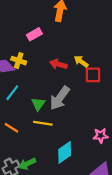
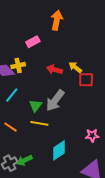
yellow cross: (19, 61) -> (18, 66), turned -32

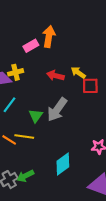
orange arrow: (57, 20) -> (49, 37), moved
yellow line: (39, 123) -> (24, 136), moved

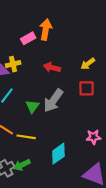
yellow arrow: (78, 73) -> (88, 64), moved, turned -72
red square: (90, 86) -> (87, 88), moved
yellow line: (24, 136) -> (26, 137), moved

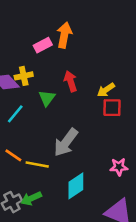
yellow arrow: (88, 64) -> (106, 90), moved
red arrow: (52, 68) -> (71, 81), turned 56
gray arrow: (53, 101) -> (66, 142), moved
green triangle: (32, 106) -> (47, 98), moved

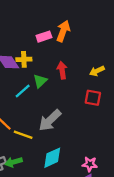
yellow arrow: (106, 90) -> (97, 71), moved
cyan line: (15, 114) -> (23, 91), moved
pink star: (119, 167) -> (90, 164), moved

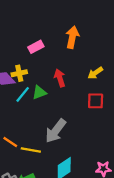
orange arrow: (63, 31) -> (72, 37), moved
green triangle: (40, 81) -> (39, 92), turned 32
cyan line: (23, 91) -> (23, 94), moved

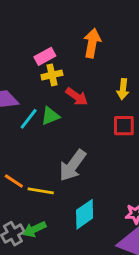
yellow cross: (19, 73) -> (52, 75), moved
yellow arrow: (95, 73) -> (123, 89), turned -48
red arrow: (60, 78) -> (77, 97), turned 144

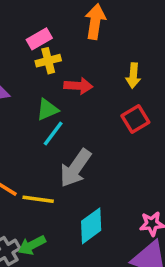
red arrow: (77, 97) -> (78, 86), turned -30
cyan line: (29, 119) -> (53, 133), moved
red square: (124, 126) -> (135, 119), turned -30

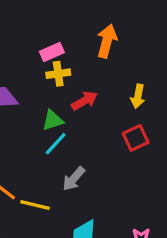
red arrow: (78, 86) -> (85, 101), turned -40
gray arrow: (75, 168) -> (74, 179), size x0.7

